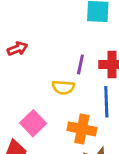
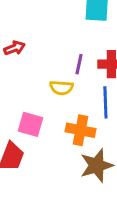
pink square: (33, 123) -> (31, 124), turned -30

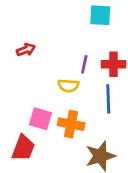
orange cross: (80, 130) -> (71, 124), moved

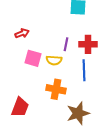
pink square: (41, 119) -> (33, 58), moved

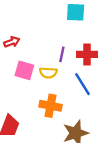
blue line: (84, 70) -> (82, 84), turned -30

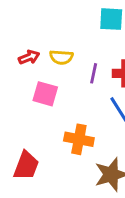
yellow semicircle: (48, 73) -> (61, 57), moved

